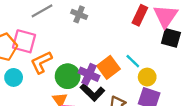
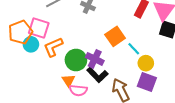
orange square: (109, 67) -> (115, 36), moved
cyan circle: (14, 77) -> (31, 44), moved

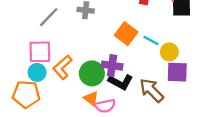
orange pentagon: (20, 32) -> (26, 94), moved, turned -30

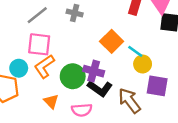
pink square: (40, 52) -> (39, 44), moved
yellow circle: (169, 52) -> (143, 64), moved
orange triangle: (91, 98) -> (51, 101), moved

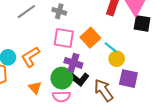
pink square: (39, 44) -> (64, 38), moved
green circle: (73, 76) -> (62, 78), moved

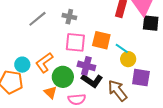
orange square: (90, 38) -> (101, 40), turned -30
green circle: (62, 78) -> (63, 77), moved

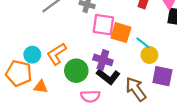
pink square: (75, 42) -> (103, 25), moved
orange triangle: (50, 92) -> (41, 87), moved, turned -40

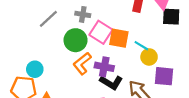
pink square: (103, 25) -> (101, 32), turned 30
orange L-shape: (57, 54) -> (82, 63), moved
green circle: (76, 71) -> (76, 40), moved

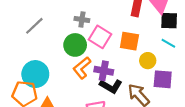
gray line: (48, 19) -> (34, 26), moved
orange square: (119, 38) -> (129, 41), moved
cyan line: (141, 46) -> (168, 43), moved
cyan circle: (35, 69) -> (35, 74), size x1.6

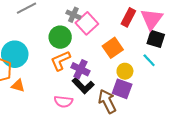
pink square: (100, 37) -> (87, 23), moved
orange square: (129, 41) -> (113, 48), turned 30
purple square: (163, 79) -> (122, 89), moved

